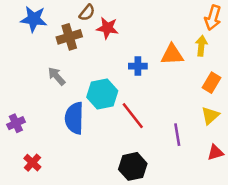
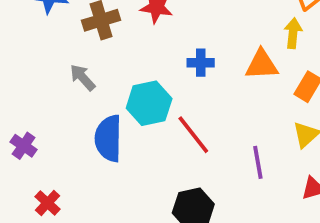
orange triangle: (172, 55) -> (262, 65), moved
purple cross: (16, 123) -> (24, 146), turned -30

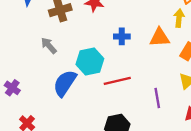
red line: (193, 135) -> (117, 81), turned -65
blue semicircle: (108, 138) -> (65, 83), turned 32

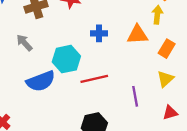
blue semicircle: (65, 83) -> (41, 81), turned -144

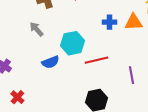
blue cross: (99, 33) -> (109, 22), moved
blue semicircle: (41, 81) -> (50, 62), size x0.7

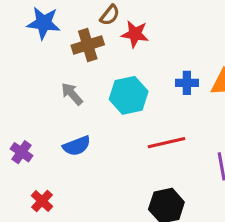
cyan hexagon: (72, 43) -> (129, 95), moved
blue semicircle: (50, 62) -> (77, 146), moved

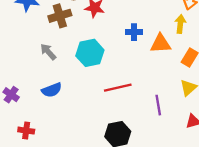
blue cross: (187, 83) -> (134, 32), moved
red cross: (42, 201) -> (26, 131), turned -35

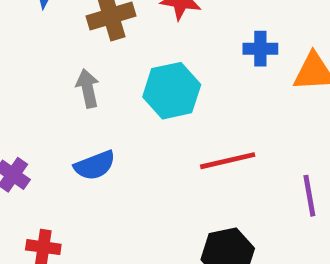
gray arrow: (48, 52) -> (88, 88), turned 30

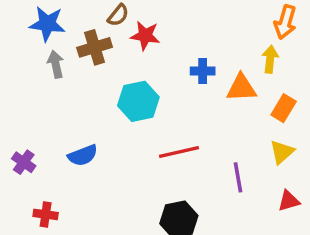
gray arrow: (88, 88) -> (56, 64), moved

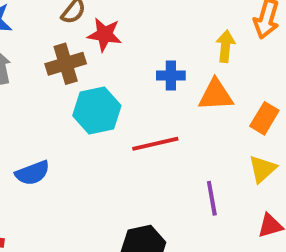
brown cross: (95, 47) -> (66, 64), moved
yellow arrow: (270, 59) -> (225, 46), moved
red line: (179, 152) -> (155, 144), moved

